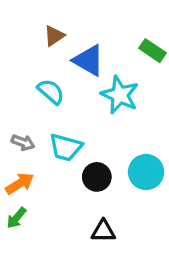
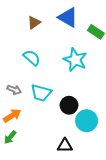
blue triangle: (89, 60) -> (68, 17), moved
cyan circle: (146, 172) -> (87, 121), moved
black circle: (97, 177) -> (69, 105), moved

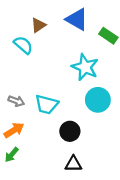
cyan semicircle: (32, 58) -> (23, 45), moved
black circle: (69, 105) -> (70, 131), moved
cyan circle: (87, 121) -> (98, 100), moved

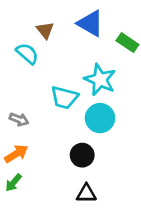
brown triangle: (38, 25) -> (45, 30), turned -35
cyan circle: (98, 100) -> (100, 118), moved
cyan trapezoid: (47, 104) -> (64, 97), moved

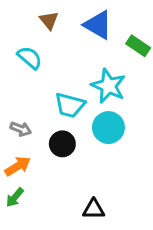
brown triangle: (45, 30) -> (49, 20), moved
black circle: (82, 155) -> (62, 144), moved

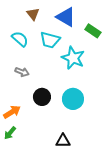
cyan trapezoid: (70, 105) -> (50, 40), moved
cyan circle: (108, 128) -> (73, 99), moved
gray arrow: (21, 129) -> (22, 72), moved

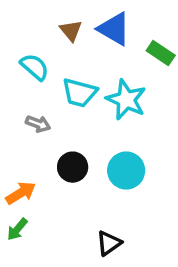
brown triangle: (33, 14) -> (71, 31), moved
cyan trapezoid: (50, 40) -> (79, 93), moved
black triangle: (63, 141) -> (109, 243), turned -35

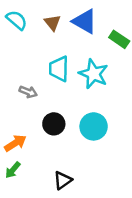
cyan semicircle: (35, 67) -> (17, 20), moved
cyan trapezoid: (79, 93) -> (59, 69), turned 76
black triangle: (109, 243) -> (63, 180), moved

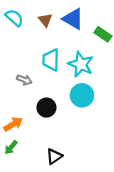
cyan circle: (94, 126) -> (82, 95), moved

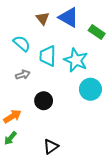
cyan semicircle: (14, 18) -> (22, 43), moved
gray arrow: (24, 80) -> (23, 75), turned -40
cyan circle: (82, 95) -> (90, 89), moved

